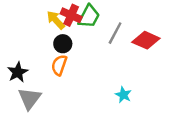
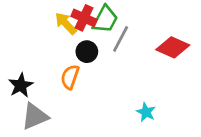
gray line: (115, 33) -> (121, 39), moved
black circle: (63, 44) -> (87, 52), moved
gray triangle: (30, 98) -> (35, 116), turned 30

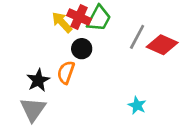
gray line: (121, 39) -> (137, 37), moved
black star: (21, 85) -> (38, 80), moved
gray triangle: (35, 116) -> (33, 109), turned -32

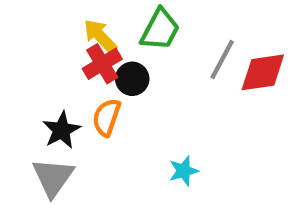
red cross: (79, 17) -> (102, 64), moved, turned 35
red diamond: (162, 45) -> (263, 72), turned -32
cyan star: (137, 105) -> (184, 171), moved, turned 30

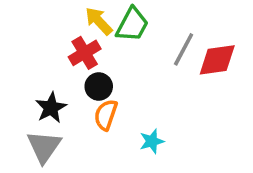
yellow arrow: (100, 36) -> (99, 21), moved
black circle: (132, 79) -> (99, 86), moved
orange semicircle: (107, 117) -> (106, 115), moved

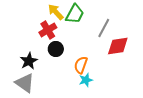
red diamond: (217, 60) -> (118, 46), moved
orange semicircle: (106, 115) -> (81, 65), moved
gray triangle: (44, 147) -> (25, 83), turned -30

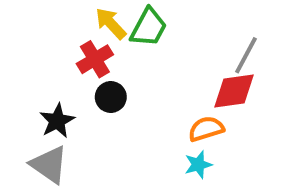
gray line: (104, 28) -> (246, 55), moved
orange semicircle: (81, 65) -> (206, 129), moved, turned 54
cyan star: (86, 80) -> (198, 165), moved

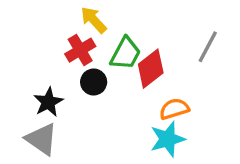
green trapezoid: (149, 27) -> (126, 53), moved
red diamond: (234, 91) -> (151, 69), moved, turned -30
cyan star: (198, 165) -> (168, 139), size x1.5

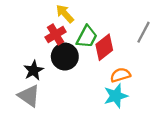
black circle: (94, 82) -> (65, 56), size x1.5

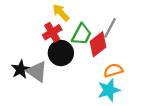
gray line: (144, 32) -> (110, 28), moved
black star: (34, 70) -> (21, 69), moved
gray triangle: (29, 96) -> (37, 72), moved

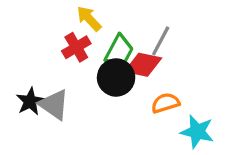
red diamond: (98, 44) -> (143, 65), turned 50
black circle: (61, 53) -> (116, 78), moved
cyan star: (109, 90) -> (197, 132), moved, turned 30

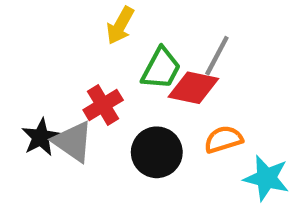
yellow arrow: (89, 19) -> (120, 25), turned -108
red cross: (76, 47) -> (103, 105), moved
black circle: (116, 78) -> (157, 152), moved

